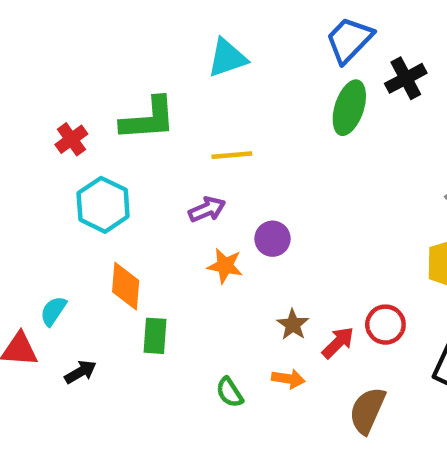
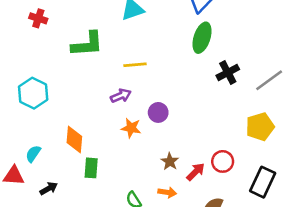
black cross: (406, 78) -> (228, 72), moved
red cross: (71, 139) -> (38, 18), moved, turned -36
cyan hexagon: (103, 205) -> (33, 93), moved

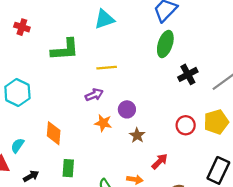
brown star: (170, 161) -> (137, 135), moved
red circle: (223, 161) -> (186, 125), moved
green rectangle: (91, 168) -> (68, 168), moved

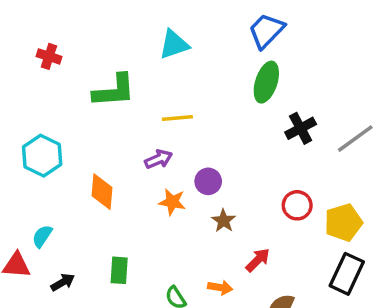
yellow pentagon: (216, 122) -> (343, 222), moved
orange diamond: (54, 133) -> (102, 192), moved

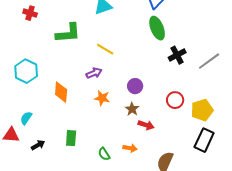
green ellipse: (266, 82) -> (157, 28), turned -40
yellow line: (177, 118) -> (105, 49), turned 36
purple circle: (208, 181) -> (135, 86), moved
red arrow: (258, 260) -> (146, 125), moved, turned 63

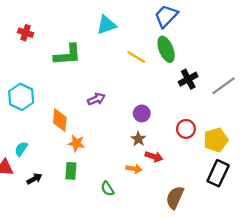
yellow line: (105, 49) -> (136, 57), moved
orange star: (102, 98) -> (76, 143), moved
orange arrow: (130, 148) -> (134, 169), moved

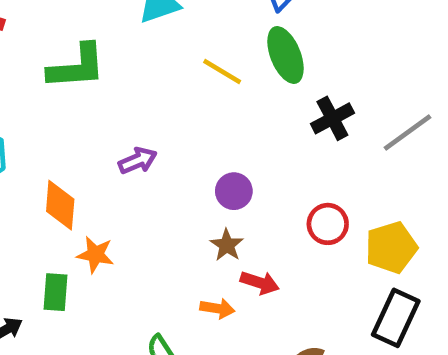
green rectangle: (71, 171) -> (55, 292), moved

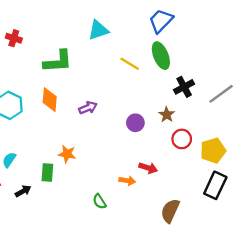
orange diamond: (60, 205) -> (50, 100), moved
brown star: (227, 245) -> (167, 115), moved

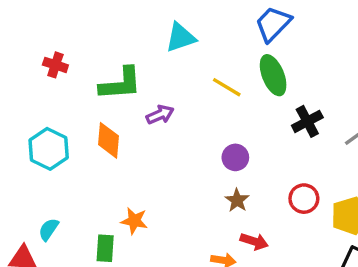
red cross: (14, 38) -> (55, 65), moved
purple arrow: (88, 108) -> (160, 115), moved
brown star: (167, 115) -> (237, 200), moved
purple circle: (135, 123) -> (235, 157), moved

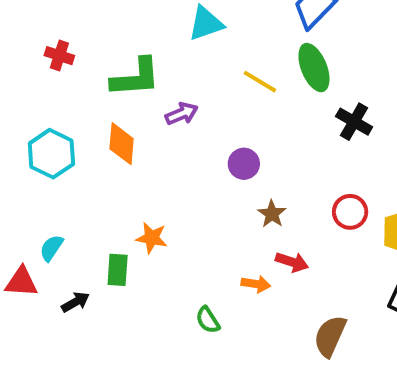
black cross: (307, 121) -> (354, 122), turned -32
purple circle: (235, 157) -> (244, 164), moved

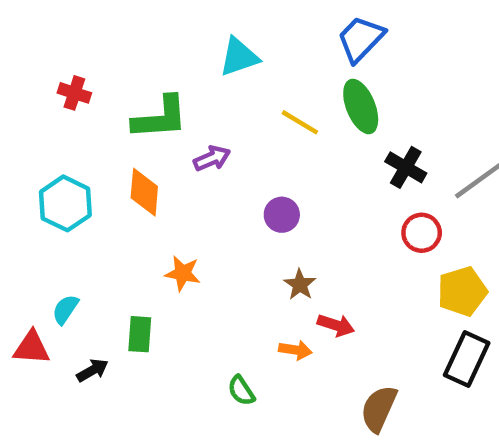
red circle: (350, 212) -> (422, 233), moved
brown star: (272, 214) -> (300, 285), moved
orange star: (152, 238) -> (183, 273), moved

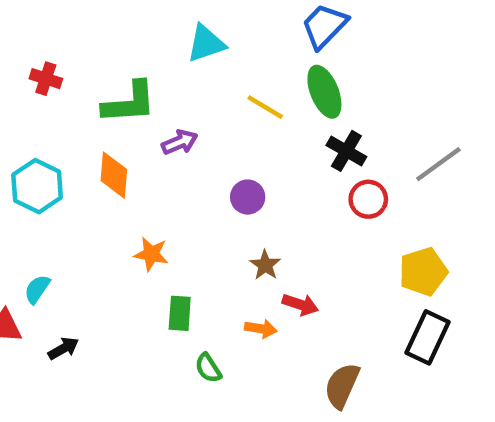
black cross: (406, 167) -> (346, 151), moved
red circle: (422, 233) -> (368, 199), moved
green rectangle: (140, 334) -> (180, 313), moved

